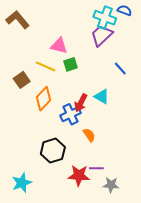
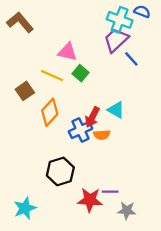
green square: (70, 64) -> (80, 73), turned -32
blue line: (120, 69) -> (131, 59), moved
orange semicircle: (89, 135) -> (102, 135), moved, turned 120

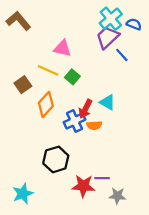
blue semicircle: (142, 12) -> (134, 24), moved
cyan cross: (120, 20) -> (111, 19), turned 30
green square: (80, 73) -> (72, 77), moved

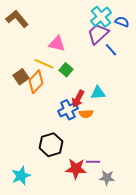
cyan triangle: (107, 102) -> (98, 93), turned -35
orange diamond: (46, 104) -> (36, 82), moved

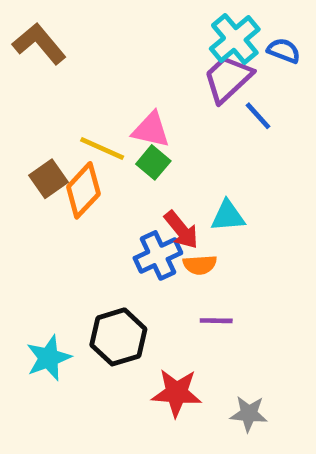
pink triangle: (57, 44) -> (151, 130), moved
red arrow: (78, 99) -> (181, 230), turned -66
purple line: (93, 162) -> (216, 321), moved
cyan star: (21, 176) -> (49, 358), moved

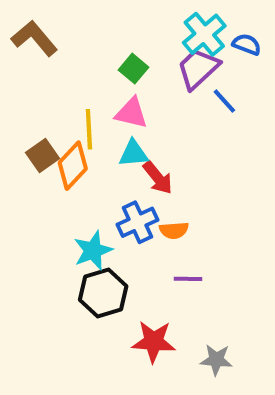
yellow line: (102, 148) -> (89, 129), turned 63
green square: (153, 162) -> (133, 69), moved
cyan triangle: (228, 216) -> (133, 154), moved
red arrow: (181, 230) -> (158, 178), moved
cyan star: (49, 358) -> (93, 251), moved

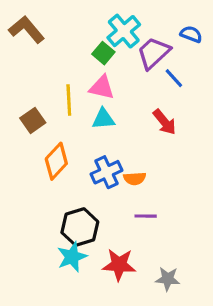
cyan cross: (204, 34) -> (124, 31), moved
orange diamond: (73, 166) -> (56, 161), moved
red arrow: (158, 178) -> (165, 122), moved
cyan star: (93, 251) -> (72, 257), moved

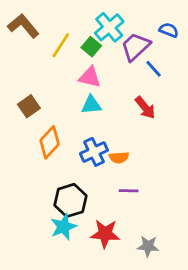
yellow line: (69, 100) -> (61, 45), moved, turned 36

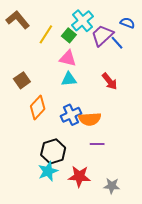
blue line: (154, 69) -> (117, 43), moved
orange semicircle: (119, 157) -> (90, 119), size x1.5

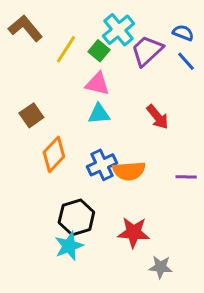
blue line: (117, 43) -> (186, 61), moved
purple line: (97, 144) -> (186, 177), moved
red star: (79, 176) -> (134, 232), moved

